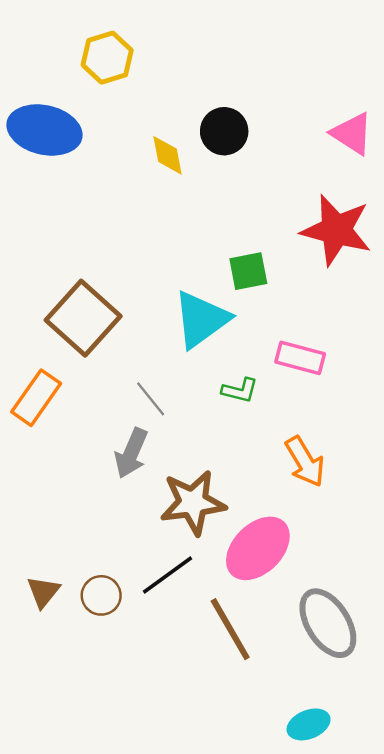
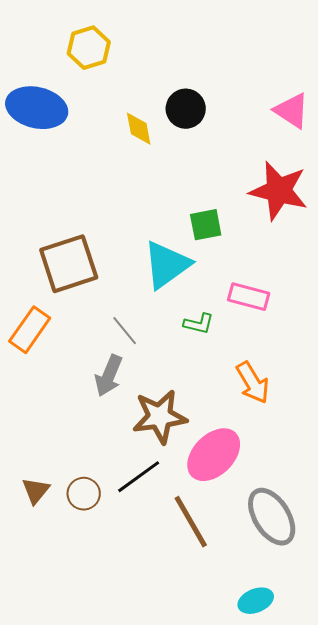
brown square: (83, 318) -> (69, 264), turned 30

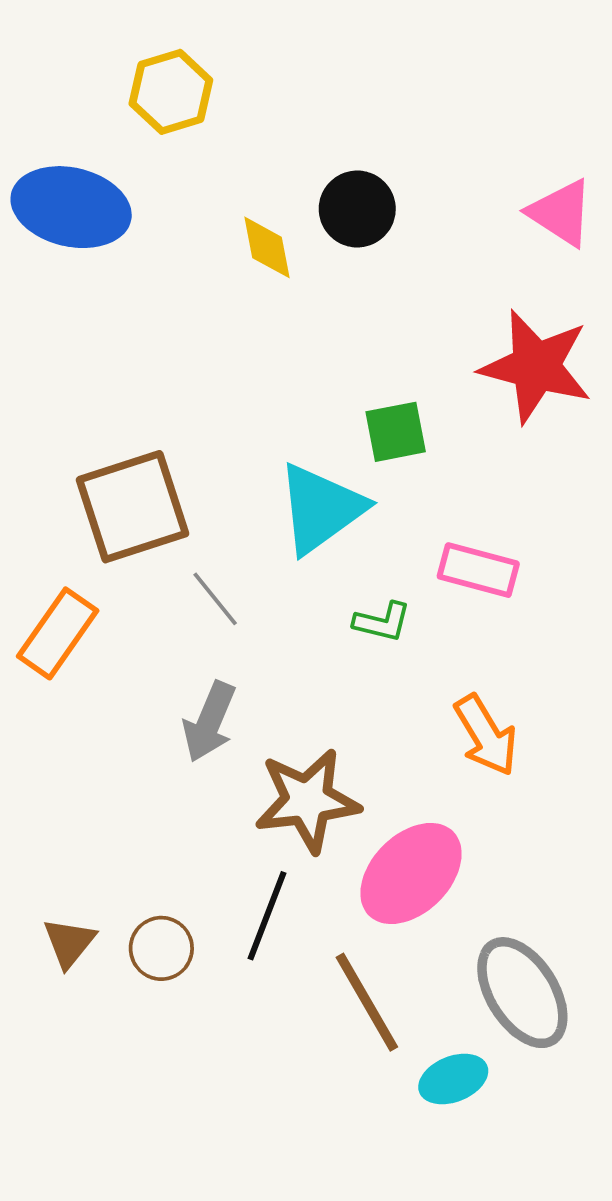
gray line: (125, 331) -> (215, 599), moved
black line: (139, 477) -> (267, 916), turned -33
cyan ellipse: (256, 601) -> (453, 1079), moved

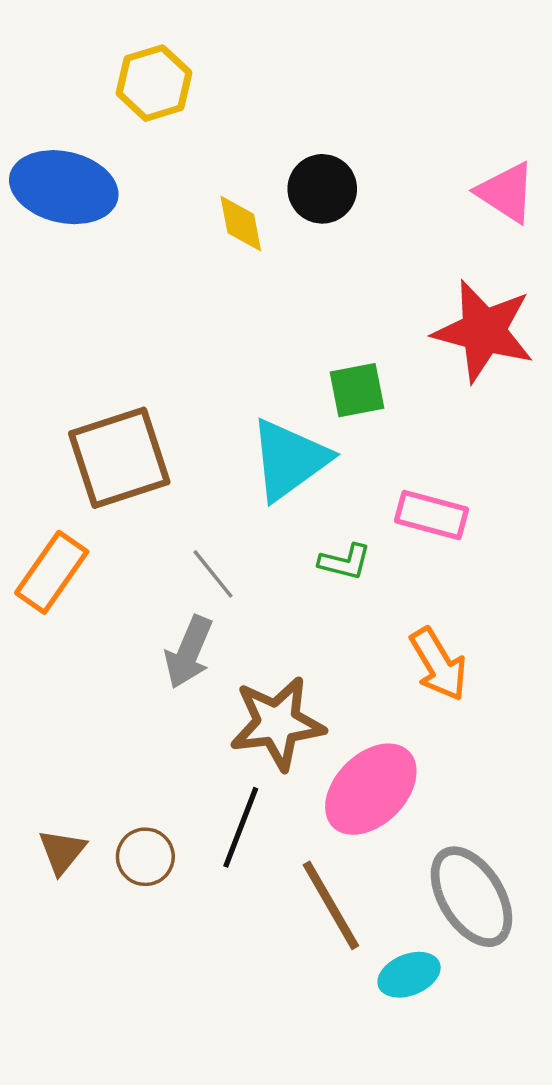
gray line: (215, 599) -> (213, 574), moved

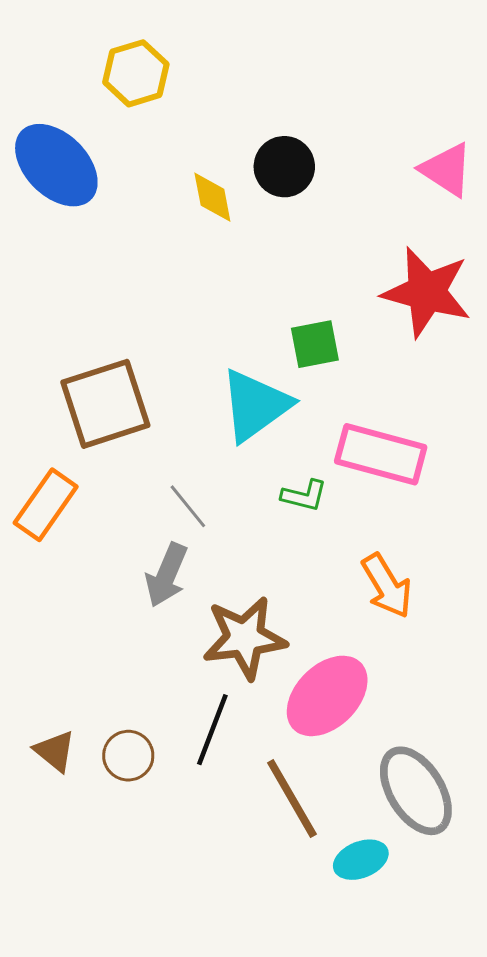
blue ellipse: (64, 187) -> (56, 165), turned 32
pink rectangle: (432, 515) -> (381, 454), size x1.4
brown triangle: (62, 852) -> (55, 751), turned -30

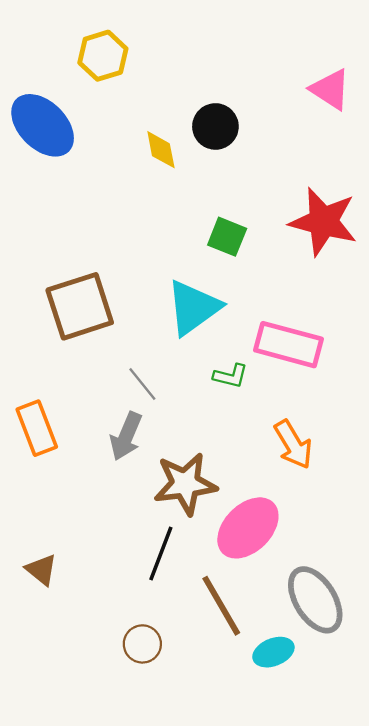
pink triangle: (446, 170) -> (330, 89), moved
green square: (315, 344) -> (227, 237), moved, turned 33
orange rectangle: (46, 505) -> (37, 428), moved, turned -56
brown circle: (128, 756) -> (142, 644), moved

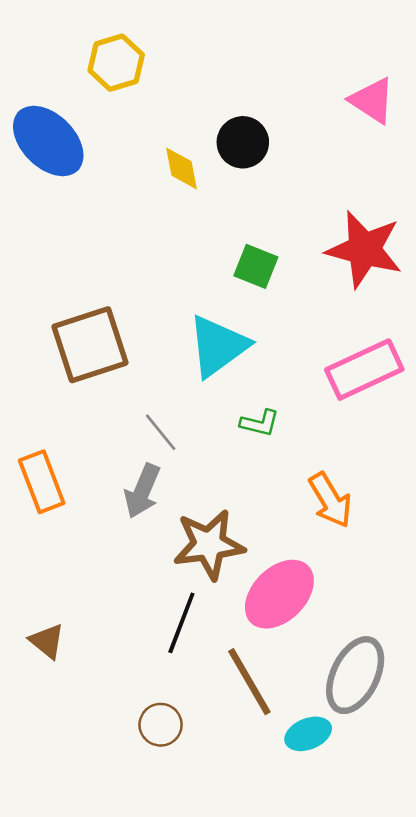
pink rectangle: (289, 345) -> (364, 370), moved, turned -40
gray ellipse: (315, 600) -> (355, 675), turned 58

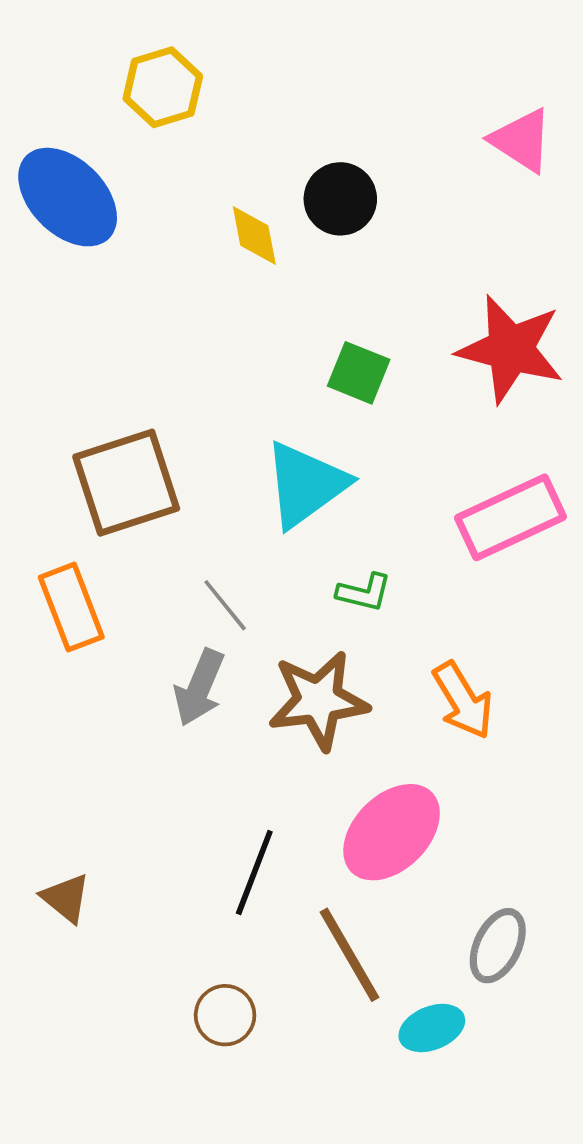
orange rectangle: (42, 482) -> (71, 607), moved
brown star: (209, 545) -> (318, 700), moved
gray ellipse: (355, 675) -> (498, 946), size x0.7

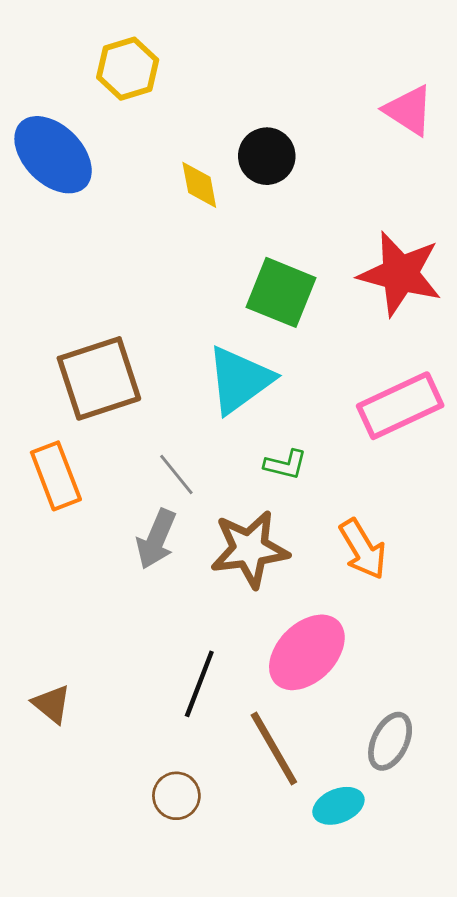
green square: (359, 373) -> (281, 292), size x1.4

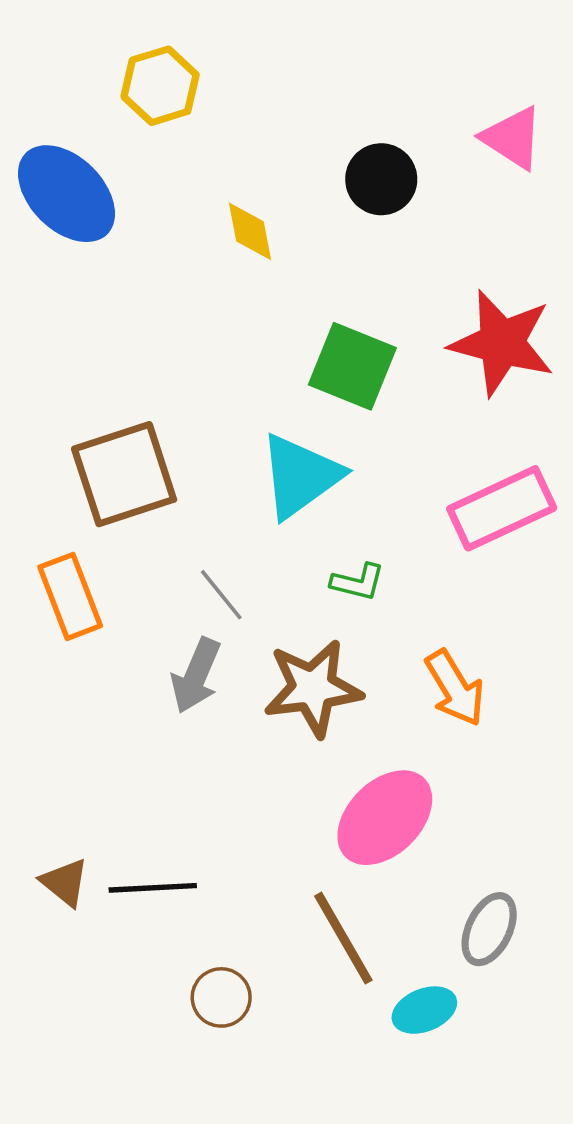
black circle: (267, 156) -> (381, 179), moved
black line: (199, 684) -> (153, 888), moved, turned 66

